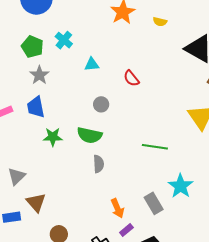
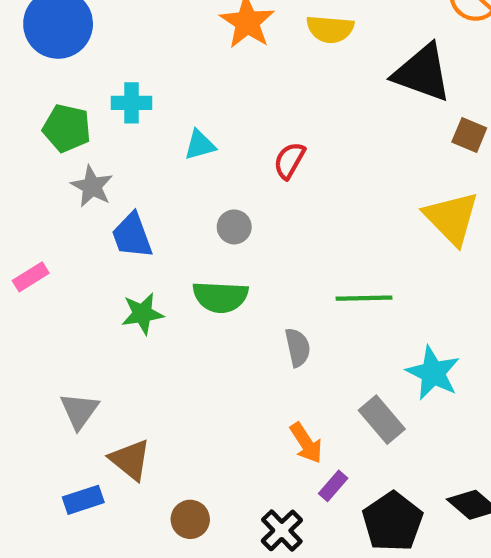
yellow semicircle: (160, 22) -> (330, 29), size x1.5
cyan cross: (64, 40) -> (131, 103), turned -30
red semicircle: (131, 78) -> (289, 160), turned 78
blue trapezoid: (36, 107) -> (132, 236), moved
gray semicircle: (99, 164) -> (298, 347), moved

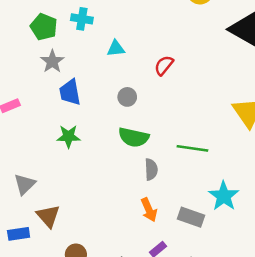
green semicircle: (220, 297) -> (134, 137), moved
gray rectangle: (382, 420) -> (191, 217), turned -40
orange arrow: (306, 443) -> (149, 210), moved

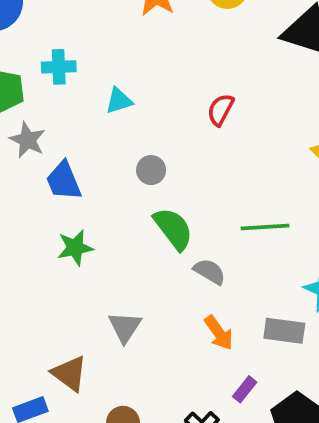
red semicircle: (164, 65) -> (221, 110), moved
green semicircle: (134, 137) -> (173, 229), turned -128
gray semicircle: (151, 169) -> (210, 271), turned -45
gray triangle: (25, 184) -> (125, 327), moved

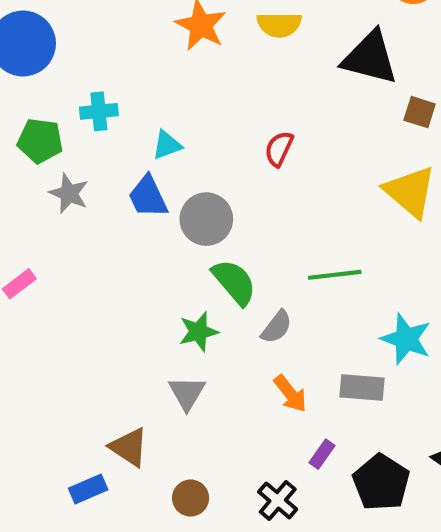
gray circle: (151, 170) -> (206, 219), size x1.6
blue trapezoid: (64, 181) -> (148, 197), moved
green star: (75, 248) -> (198, 332), moved
gray semicircle: (210, 271) -> (277, 327), turned 100

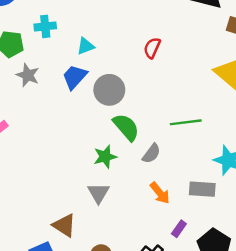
blue trapezoid: (148, 197) -> (75, 77), turned 68

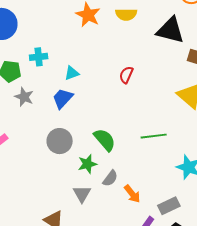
gray circle: (109, 90) -> (60, 141), moved
gray semicircle: (151, 154) -> (110, 178), moved
gray rectangle: (202, 189) -> (169, 206), moved, turned -30

